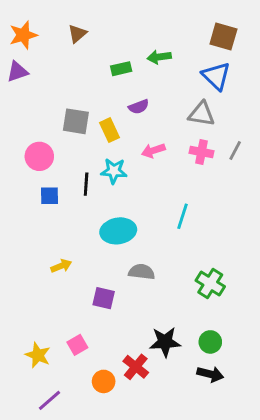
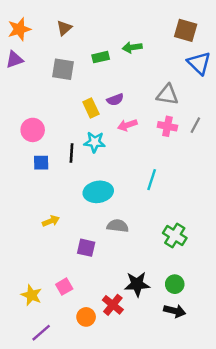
blue triangle: (216, 76) -> (199, 63), moved
purple semicircle: (139, 107) -> (115, 100), moved
gray square: (76, 121) -> (63, 69), moved

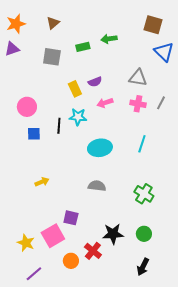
cyan line: (152, 180) -> (142, 144), moved
cyan ellipse: (98, 192) -> (100, 148), moved
purple square: (86, 248) -> (71, 218), moved
pink square: (64, 287) -> (53, 236), size x1.6
black arrow: (175, 311) -> (143, 267), moved, turned 102

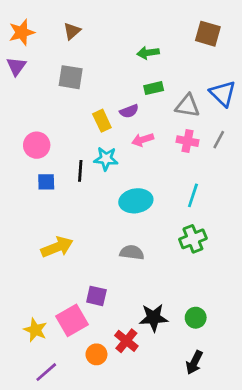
green rectangle: (83, 47) -> (154, 88), moved
purple triangle: (12, 49) -> (16, 66), turned -35
blue triangle: (164, 52) -> (223, 94), moved
yellow arrow: (42, 182) -> (57, 247), size x1.6
green cross: (144, 194) -> (193, 239), moved, turned 36

